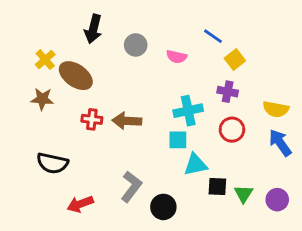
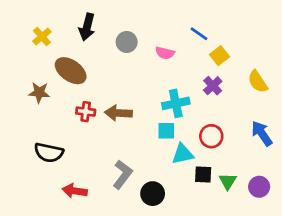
yellow cross: (45, 60) -> (42, 37), moved
purple cross: (228, 92) -> (213, 86), turned 36
yellow semicircle: (276, 109) -> (258, 82), moved, turned 45
red circle: (232, 130) -> (211, 136), moved
red arrow: (80, 204) -> (75, 191), turned 30

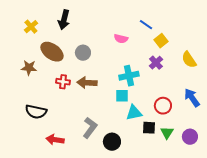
gray circle: (127, 42) -> (83, 53), moved
red circle: (211, 136) -> (163, 106), moved

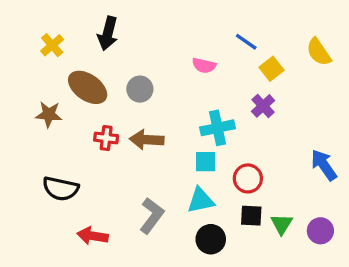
yellow semicircle: (189, 60) -> (319, 52), moved
red circle: (163, 106) -> (248, 178), moved
cyan triangle: (134, 113) -> (201, 200), moved
black circle: (112, 142) -> (211, 239), moved

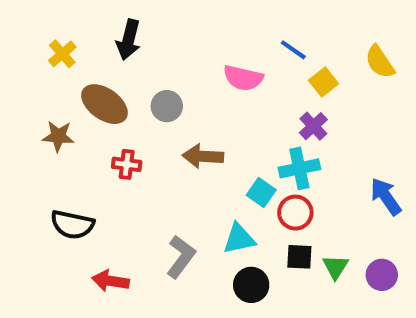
pink semicircle: (204, 65) -> (243, 78), size x1.4
cyan cross: (217, 128) -> (299, 168), moved
brown arrow: (147, 140) -> (203, 156), moved
cyan square: (206, 162) -> (261, 192), moved, turned 35

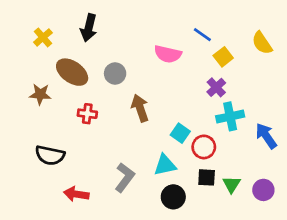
brown arrow: (203, 156) -> (140, 108), turned 68
cyan cross: (299, 168) -> (230, 116), moved

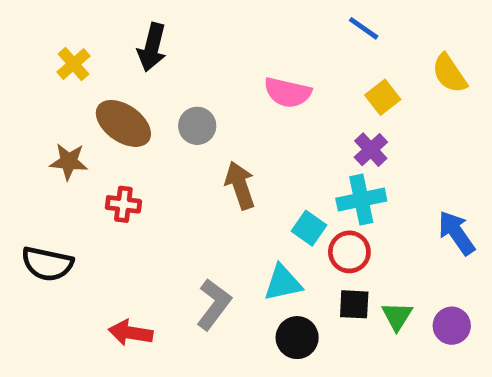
blue line: (202, 35) -> (364, 28), moved
red cross: (87, 114) -> (123, 204), moved
cyan cross: (230, 116) -> (361, 200), moved
black semicircle: (50, 155) -> (47, 264), moved

